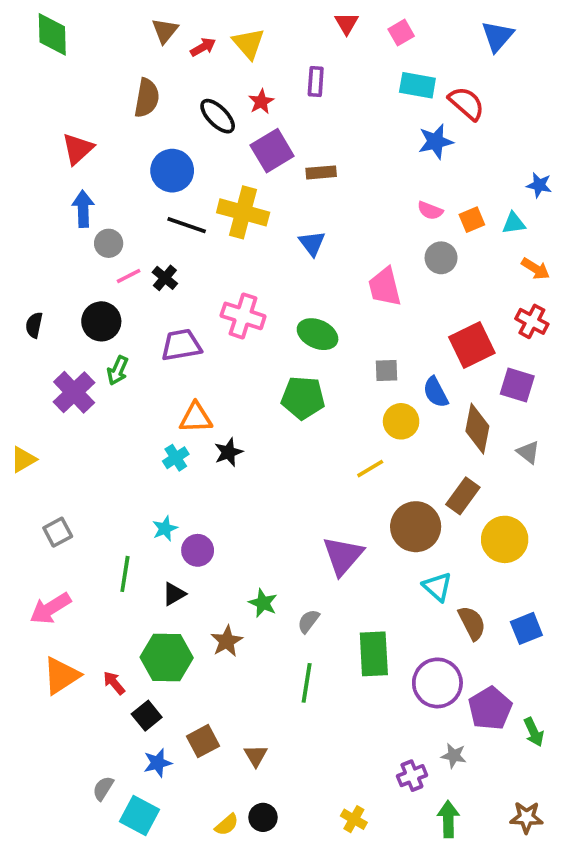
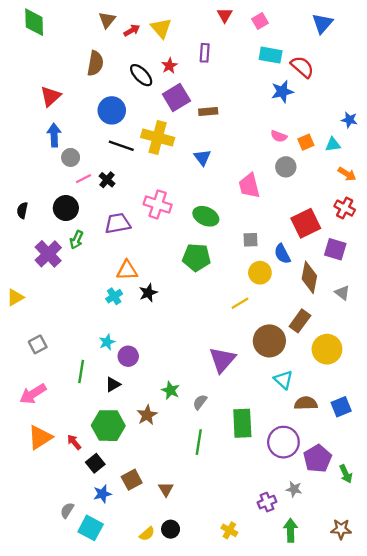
brown semicircle: (472, 623) -> (306, 403), turned -65

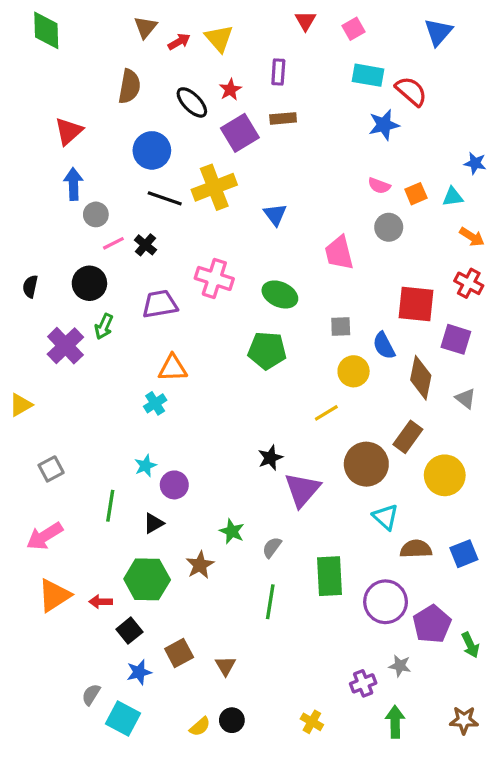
brown rectangle: (208, 112) -> (283, 118), moved
yellow cross: (158, 137) -> (214, 187), turned -36
red square: (306, 223) -> (416, 304), turned 32
black star: (148, 293) -> (270, 458), moved
red arrow: (74, 442) -> (101, 602), turned -49

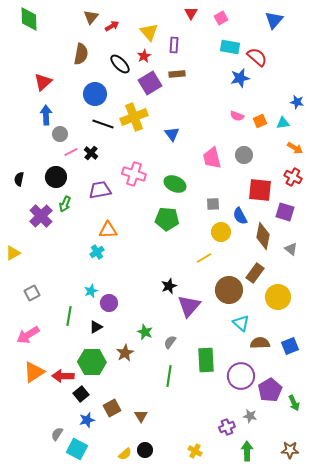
yellow triangle: (219, 38) -> (149, 32), moved
gray circle: (389, 227) -> (244, 155), moved
red arrow: (101, 602) -> (63, 376), size x1.5

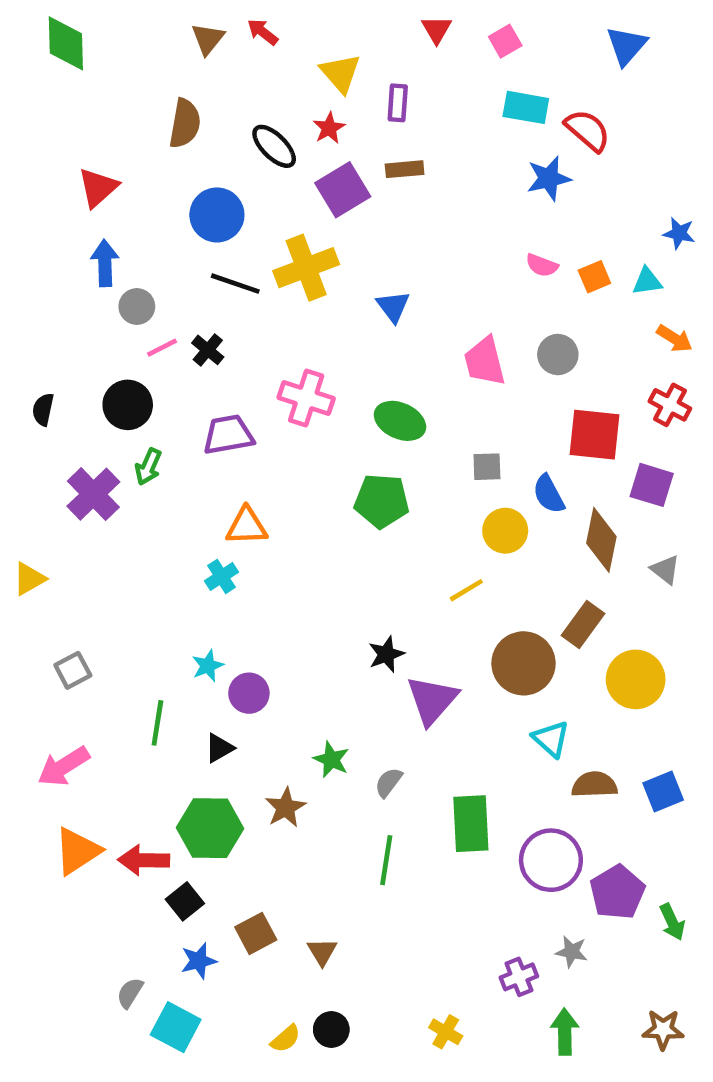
red arrow: (112, 26) -> (263, 32), moved, turned -112

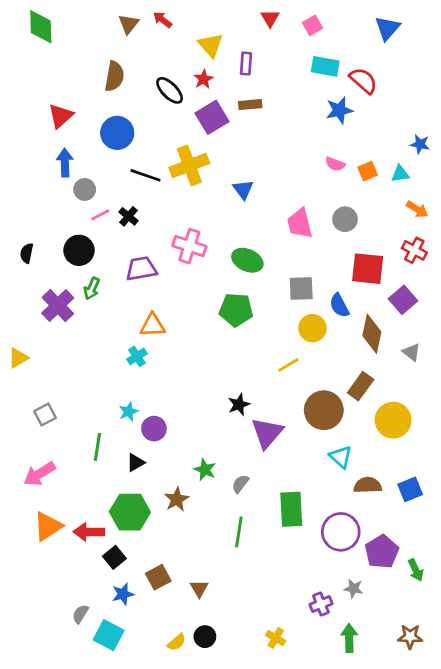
blue circle: (217, 215) -> (117, 133), moved
gray square: (487, 467) -> (301, 289), size x1.4
purple square: (652, 485) -> (403, 300), turned 32

